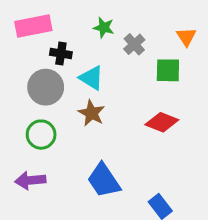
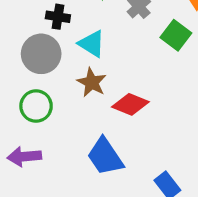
green square: (168, 70) -> (176, 35), turned 36
red diamond: (162, 122) -> (130, 104), moved

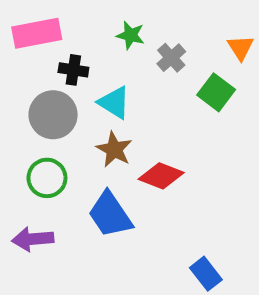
blue trapezoid: (105, 157) -> (110, 215), moved

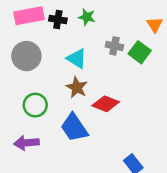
gray cross: (171, 58) -> (114, 46), moved, turned -36
black cross: (73, 70) -> (58, 20), moved
gray circle: (53, 115) -> (26, 56), moved

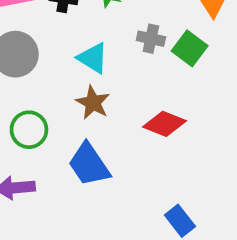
red diamond: (106, 104) -> (164, 124), moved

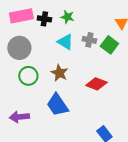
cyan triangle: (93, 58) -> (65, 42), moved
green circle: (29, 130) -> (28, 76), moved

